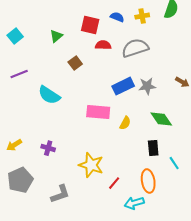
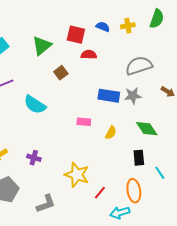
green triangle: (56, 36) -> (42, 46), size x1.5
gray semicircle: (135, 48) -> (139, 66), moved
blue rectangle: (123, 86) -> (109, 96), turned 35
pink rectangle: (98, 112) -> (84, 122), size x0.6

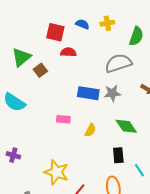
green semicircle: (157, 19) -> (136, 36), moved
green triangle: (42, 46) -> (21, 57), moved

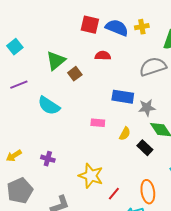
blue semicircle: (82, 24) -> (117, 28), size x1.6
red square: (55, 32) -> (90, 25), moved
gray star: (112, 93) -> (147, 108), moved
black rectangle: (118, 155) -> (145, 148), moved, turned -42

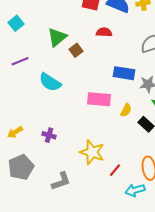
pink rectangle: (98, 123) -> (99, 99), size x1.6

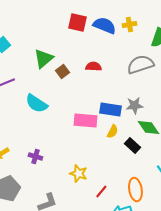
red semicircle: (104, 32) -> (93, 66), moved
blue rectangle: (124, 73) -> (110, 110), moved
yellow star: (92, 152) -> (78, 174), size x0.7

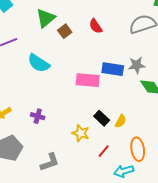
red semicircle: (93, 66) -> (96, 26), turned -126
yellow semicircle: (112, 132) -> (121, 121), moved
black rectangle: (132, 146) -> (102, 118), moved

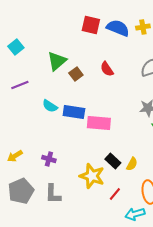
cyan semicircle: (39, 63) -> (50, 106), size x0.7
blue rectangle: (113, 69) -> (74, 112), moved
yellow star: (81, 133) -> (92, 176), size x1.4
gray L-shape: (50, 162) -> (53, 194), moved, turned 110

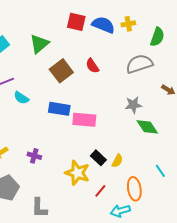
green triangle: (57, 61) -> (39, 44), moved
brown square: (76, 74) -> (61, 71), size x1.6
cyan semicircle: (50, 106) -> (21, 98), moved
gray L-shape: (53, 194) -> (39, 208), moved

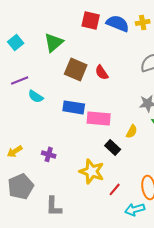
red semicircle: (92, 66) -> (102, 72), moved
brown square: (61, 71) -> (76, 69), turned -30
black rectangle: (98, 158) -> (113, 147), moved
yellow semicircle: (117, 161) -> (132, 131), moved

